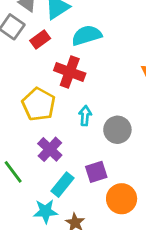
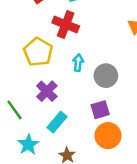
purple square: (96, 172) -> (100, 110), moved
cyan star: (46, 211) -> (28, 144), moved, turned -30

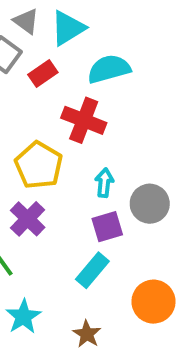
purple cross: (47, 91) -> (28, 219), moved
purple square: (100, 110) -> (107, 227), moved
cyan rectangle: (57, 122) -> (92, 270), moved

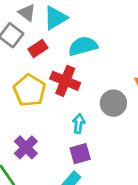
yellow pentagon: (39, 165) -> (29, 90), moved
gray circle: (150, 204) -> (113, 103), moved

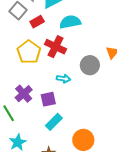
cyan arrow: (79, 124) -> (63, 79), turned 88
purple square: (80, 154) -> (48, 99), moved

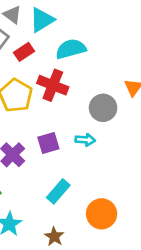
cyan arrow: (63, 79) -> (85, 140), moved
purple square: (48, 99) -> (48, 143), moved

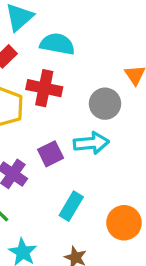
cyan semicircle: (71, 49) -> (57, 44), turned 36
cyan arrow: (85, 140) -> (91, 143), size x1.5

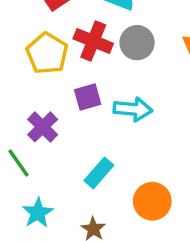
gray circle: (105, 104) -> (137, 43), moved
purple square: (51, 154) -> (88, 97), moved

